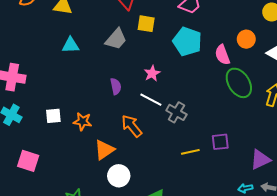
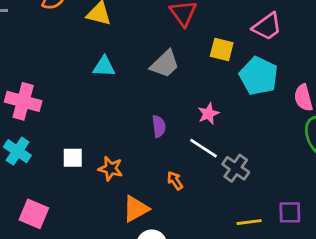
yellow square: (146, 24) -> (222, 50), moved
orange arrow: (132, 126) -> (175, 181), size x0.6

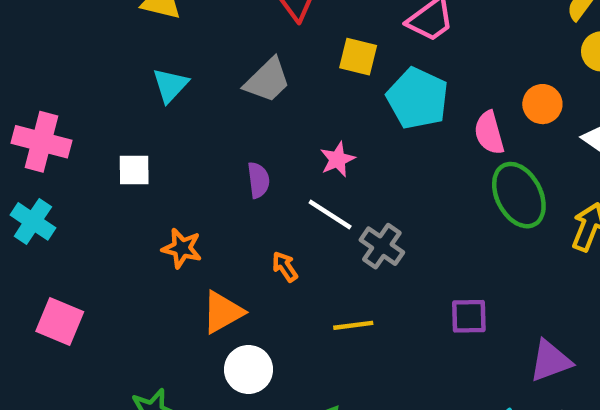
cyan triangle: (104, 67) -> (170, 85), turned -50
white square: (73, 158) -> (134, 170), moved
yellow line: (249, 222) -> (353, 325), moved

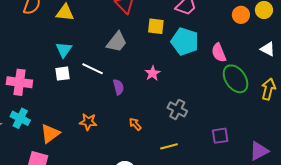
cyan triangle: (170, 85) -> (64, 50), moved
orange circle: (542, 104) -> (241, 15), moved
white square: (134, 170) -> (63, 74), moved
white line: (330, 214) -> (93, 69), moved
orange triangle: (223, 312) -> (50, 134), moved

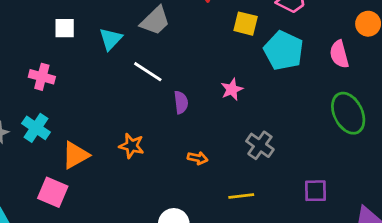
gray trapezoid: (117, 42) -> (155, 21), moved
pink semicircle: (219, 53) -> (339, 54), moved
white square: (63, 74) -> (65, 28), moved
pink cross: (19, 82) -> (42, 77), size x0.7
orange arrow: (135, 124) -> (198, 158), turned 136

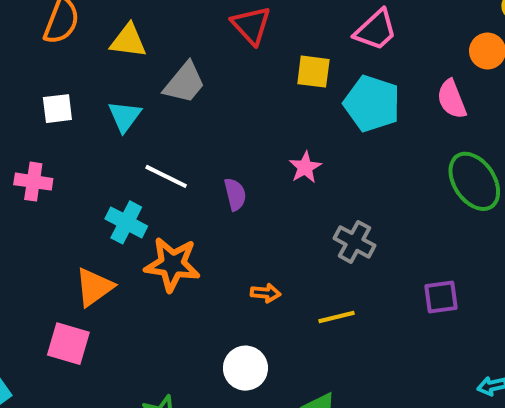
white line: (148, 72) -> (166, 176), moved
cyan cross: (36, 128) -> (126, 222), moved
orange star: (132, 146) -> (172, 264), size x1.5
orange arrow: (198, 158) -> (266, 293), moved

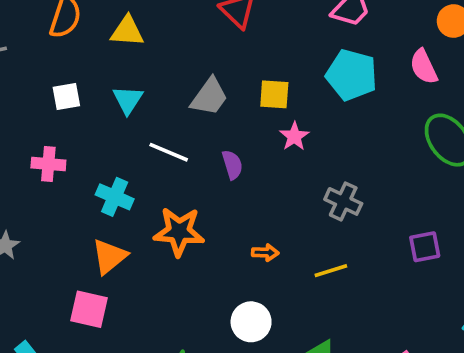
yellow square: (313, 72) -> (274, 94), moved
gray trapezoid: (185, 83) -> (209, 97), moved
cyan cross: (126, 222) -> (115, 197), moved

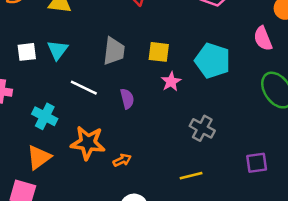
cyan pentagon: (352, 75) -> (212, 61), moved
white square: (66, 96) -> (27, 52), moved
gray trapezoid: (209, 97) -> (114, 51), turned -32
orange arrow: (265, 253) -> (122, 160), moved, turned -30

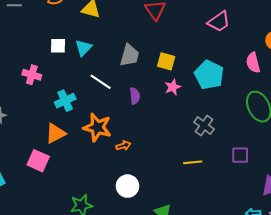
cyan cross: (45, 116) -> (65, 101), turned 30
gray cross: (202, 128) -> (204, 126), moved
purple square: (257, 163) -> (240, 155), moved
yellow line: (191, 176) -> (193, 162), moved

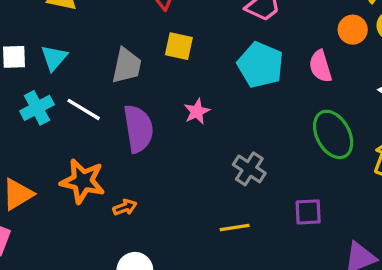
yellow square: (166, 61) -> (179, 46), moved
cyan pentagon: (209, 75) -> (260, 65), moved
purple semicircle: (135, 96) -> (138, 129), size x1.8
cyan cross: (65, 101) -> (37, 108), moved

